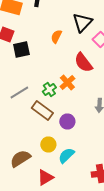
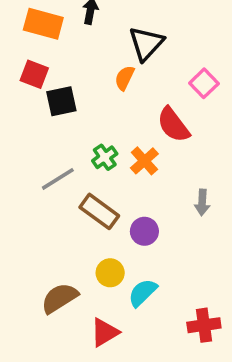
black triangle: (82, 22) -> (146, 44), moved
green cross: (49, 90) -> (105, 157), moved

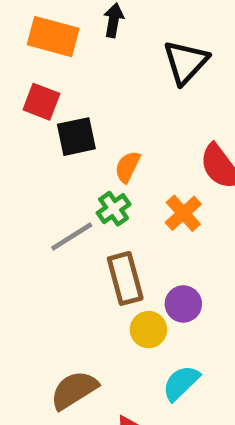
orange semicircle: (125, 78) -> (128, 167), moved
green cross: (105, 157) -> (114, 209), moved
brown rectangle: (99, 211) -> (125, 278), turned 39
yellow circle: (110, 273) -> (148, 330), moved

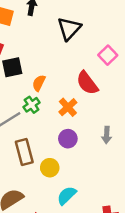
brown rectangle: (125, 278) -> (24, 152), moved
purple circle: (183, 304) -> (68, 139), moved

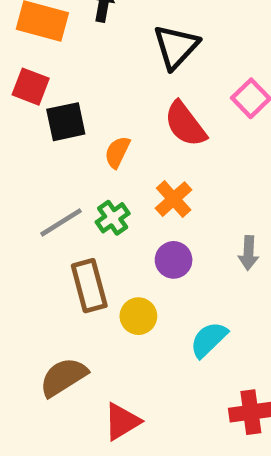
red semicircle: (87, 83) -> (185, 124), moved
green cross: (32, 105) -> (113, 218), moved
cyan semicircle: (67, 196) -> (209, 340), moved

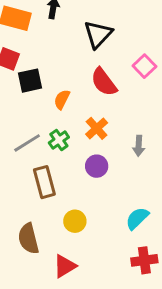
gray arrow: (248, 253) -> (139, 146), moved
yellow circle: (138, 316) -> (75, 221), moved
cyan semicircle: (209, 340) -> (137, 218), moved
brown semicircle: (63, 377) -> (28, 239), turned -72

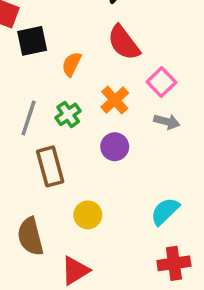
pink square: (144, 66) -> (161, 82), moved
gray line: (27, 143) -> (29, 118), turned -40
gray arrow: (139, 146) -> (167, 122), turned -78

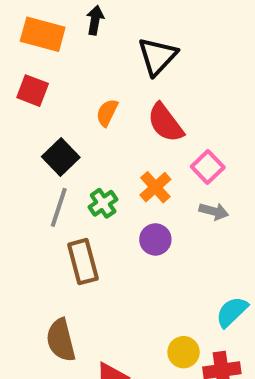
black square: (32, 41) -> (61, 157), moved, turned -32
orange semicircle: (72, 64) -> (107, 113), moved
cyan semicircle: (165, 211) -> (232, 312), moved
yellow circle: (88, 215) -> (184, 352), moved

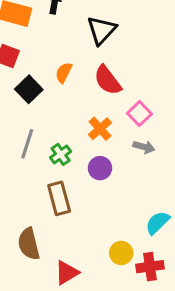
black square: (61, 157) -> (29, 89), moved
green cross: (103, 203) -> (61, 154), moved
brown rectangle: (83, 262) -> (59, 198), moved

